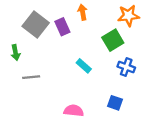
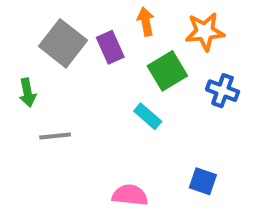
orange star: (128, 16) -> (205, 32), moved
green square: (113, 40) -> (167, 71), moved
blue cross: (126, 67) -> (223, 91), moved

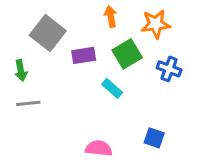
purple rectangle: (110, 47) -> (84, 55), moved, turned -75
gray line: (55, 136) -> (28, 103), moved

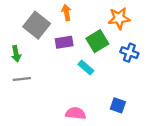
orange arrow: (111, 16) -> (66, 13), moved

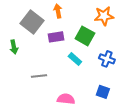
green square: (97, 41) -> (85, 36), turned -30
blue cross: (129, 53) -> (107, 59), moved
gray line: (22, 79) -> (39, 76), moved

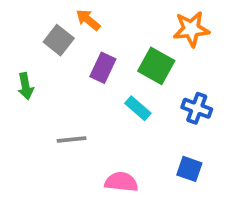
orange arrow: (58, 11) -> (88, 20), moved, turned -40
gray square: (32, 22) -> (59, 40), size x0.7
purple rectangle: (56, 37) -> (103, 68), turned -56

